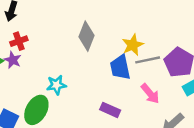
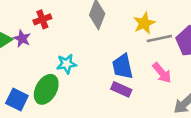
red cross: (19, 41) -> (42, 19), moved
blue trapezoid: (120, 67) -> (123, 66), moved

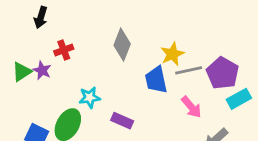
blue trapezoid: (123, 66) -> (156, 80), moved
purple rectangle: (121, 89) -> (122, 121), moved

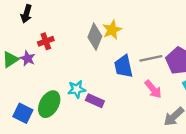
yellow star: (172, 54) -> (112, 30), moved
cyan star: (90, 97) -> (77, 89), moved

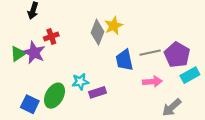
purple star: (28, 58) -> (34, 53), size x1.5
pink arrow: (153, 89) -> (152, 82), turned -54
purple rectangle: (95, 101) -> (98, 92), turned -42

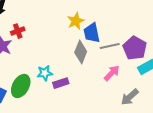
gray diamond: (98, 32) -> (81, 52), moved
blue trapezoid: (124, 60) -> (92, 33), moved
pink arrow: (152, 82) -> (112, 73), turned -42

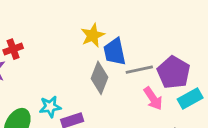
pink arrow: (112, 73) -> (153, 98), moved, turned 102

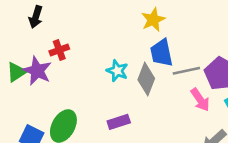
yellow star: (93, 35) -> (153, 20), moved
cyan star: (50, 107) -> (117, 71), moved, turned 30

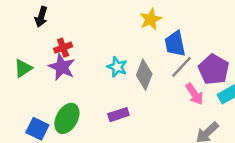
blue trapezoid: (161, 53) -> (175, 44), moved
purple star: (37, 71) -> (62, 67), moved
gray line: (186, 71) -> (181, 67), turned -35

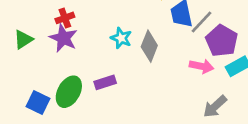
gray line: (181, 67) -> (202, 22), moved
pink arrow: (194, 94) -> (202, 66), turned -45
purple rectangle: (118, 115) -> (105, 82), moved

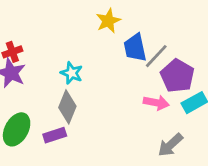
gray diamond: (149, 46) -> (67, 107), moved
purple rectangle: (105, 82) -> (55, 135), moved

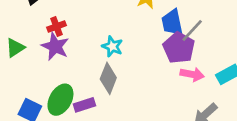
purple pentagon: (177, 76) -> (179, 48), moved
purple rectangle: (55, 135) -> (84, 105), moved

